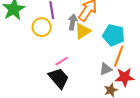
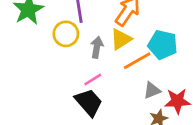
gray arrow: (73, 22) -> (97, 47), moved
orange line: (119, 56) -> (137, 61), moved, turned 40

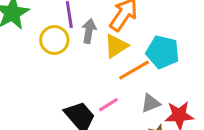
gray arrow: (97, 47) -> (89, 31), moved
pink line: (93, 80) -> (108, 105), moved

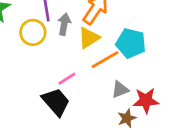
pink line: (108, 105) -> (67, 79), moved

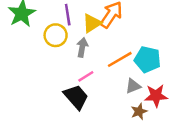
gray arrow: (64, 24) -> (82, 47), moved
yellow triangle: (89, 38) -> (92, 23), moved
cyan pentagon: (131, 43) -> (147, 59), moved

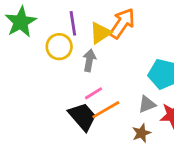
orange line: (120, 59) -> (106, 110), moved
brown star: (139, 111) -> (141, 133), moved

